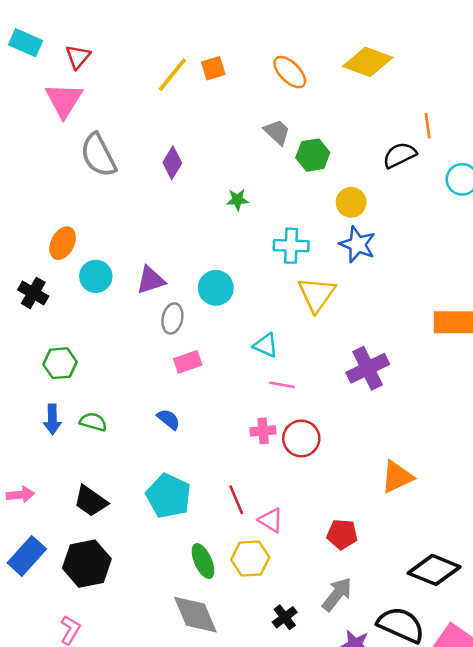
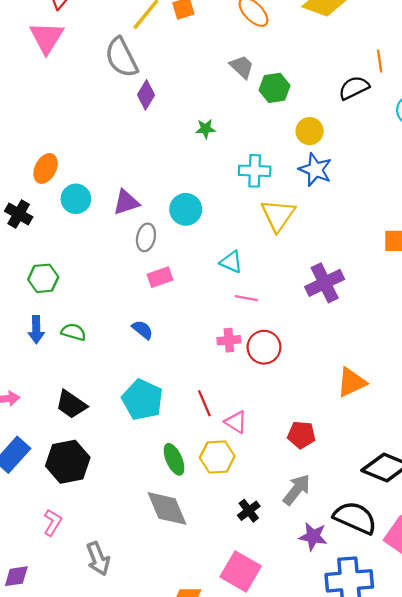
gray semicircle: (98, 155) -> (121, 57), moved

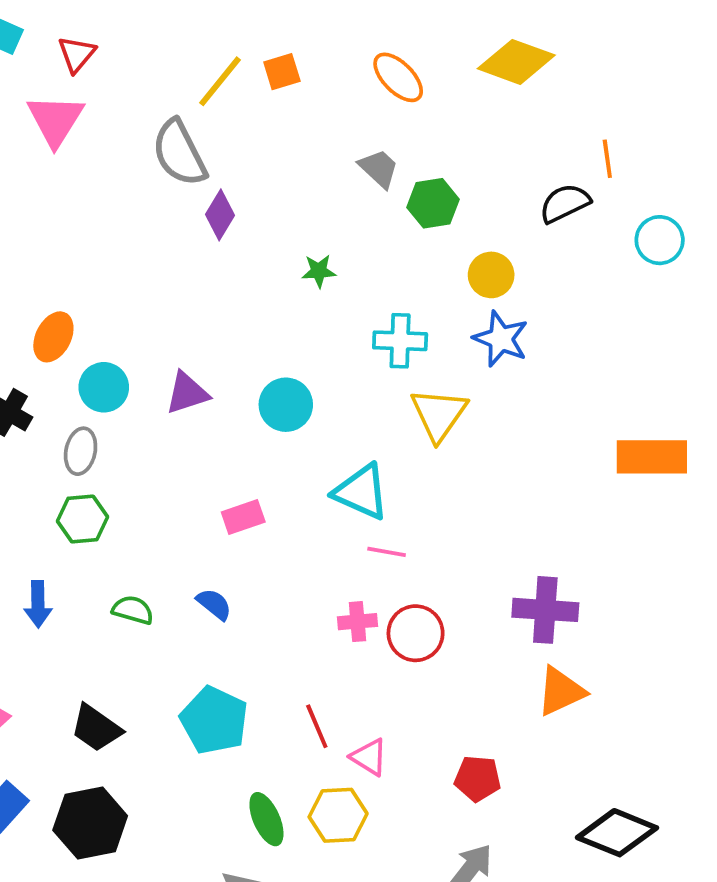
gray ellipse: (146, 237) -> (81, 451), moved
cyan triangle: (231, 262) -> (361, 492), size x1.5
green hexagon: (43, 278) -> (82, 519), moved
purple cross: (325, 283) -> (545, 610), moved, turned 30
green semicircle: (74, 332) -> (133, 610), moved

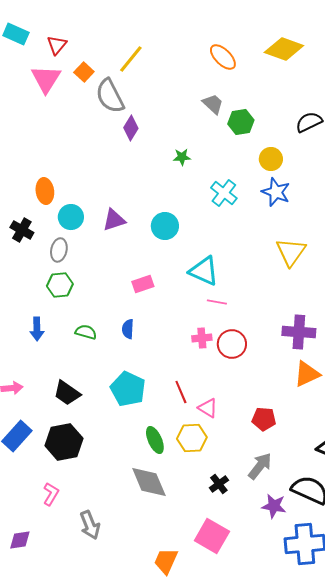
orange square: (282, 72) -> (84, 72), moved, turned -30
orange ellipse: (53, 337) -> (45, 191), turned -35
cyan cross: (400, 341) -> (224, 193), turned 36
yellow triangle: (439, 414) -> (291, 252), moved
blue semicircle: (214, 604) -> (128, 329), turned -126

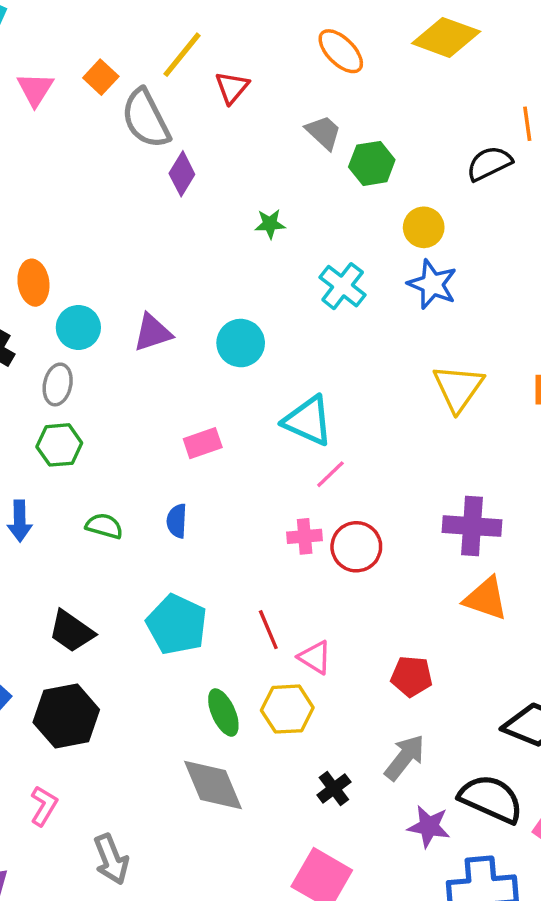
red triangle: (57, 45) -> (232, 87), moved
pink triangle: (46, 79) -> (35, 89), size x0.7
pink line: (217, 302) -> (330, 474), turned -54
orange triangle: (307, 374) -> (486, 599), turned 44

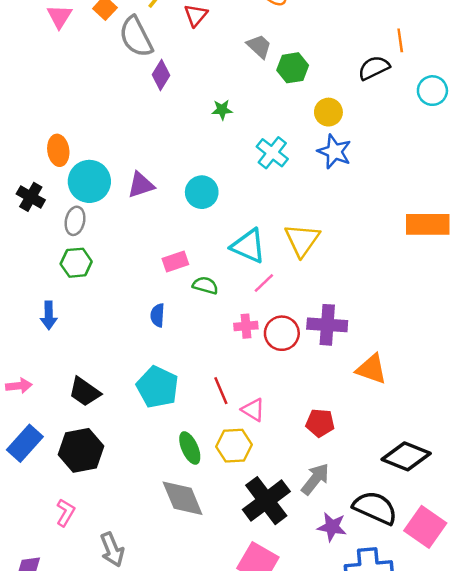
cyan circle: (78, 327) -> (89, 181), size x1.4
yellow triangle: (458, 388) -> (302, 240), moved
green semicircle: (104, 526) -> (205, 285), moved
purple cross: (472, 526) -> (327, 325), moved
black cross: (334, 788) -> (266, 501), size x2.0

